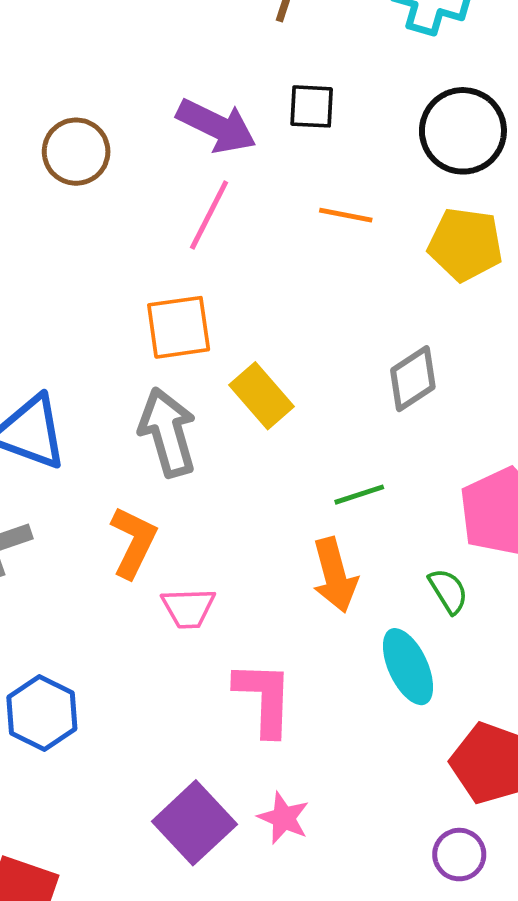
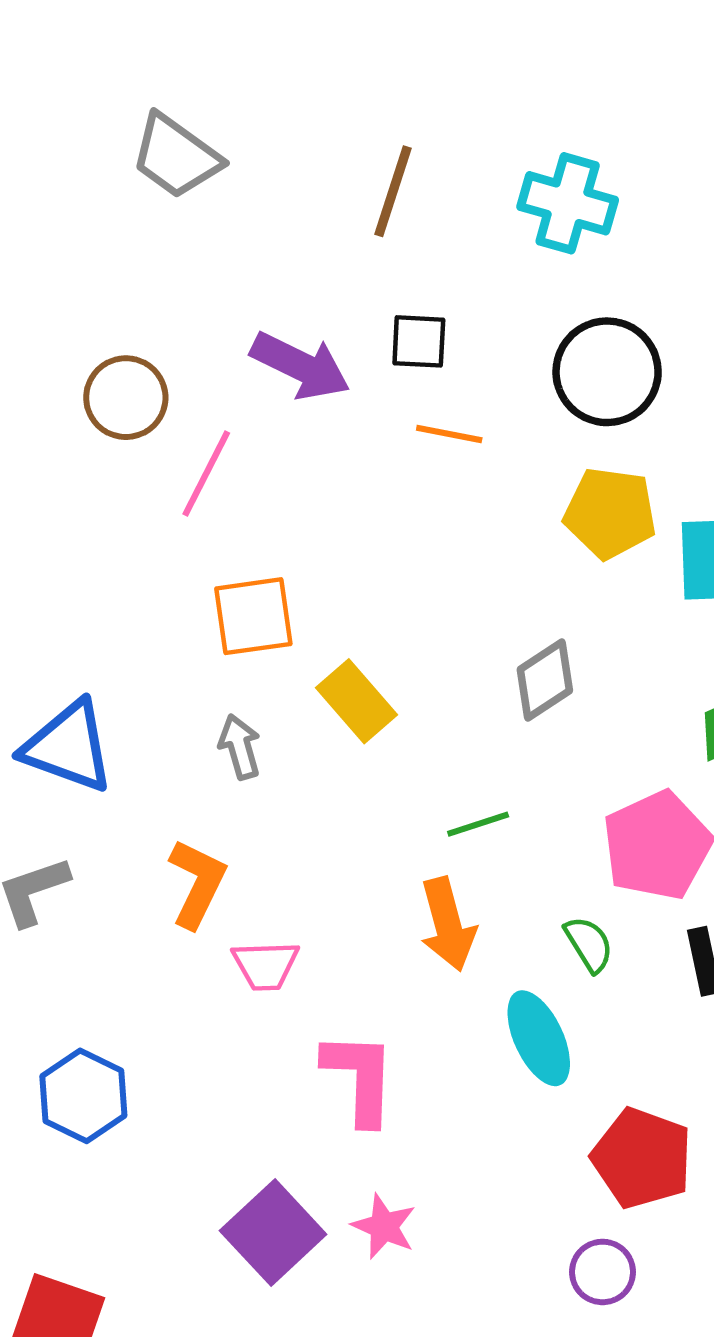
pink line: (209, 215) -> (206, 474), moved
orange line: (346, 215) -> (449, 434), moved
gray arrow: (168, 432) -> (240, 747), size x0.6

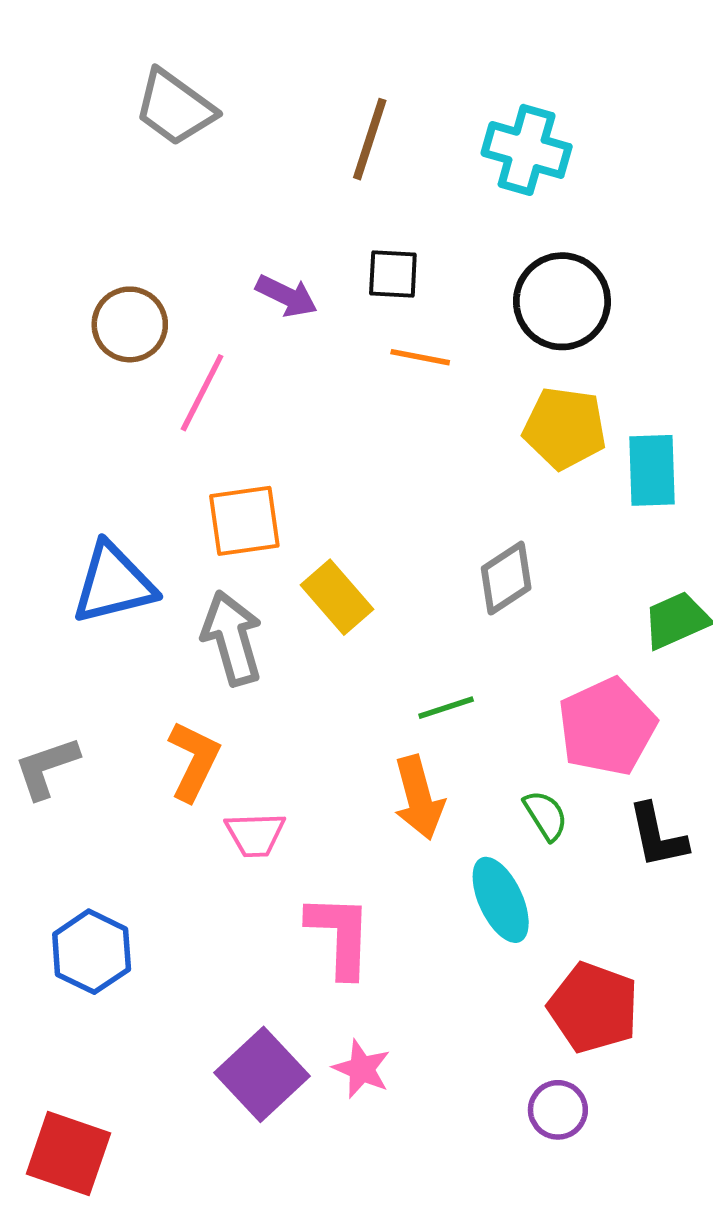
purple arrow: (300, 366) -> (287, 296), size x0.7
blue triangle: (68, 747) -> (113, 584), moved, turned -34
gray arrow: (240, 747) -> (232, 638), size x1.6

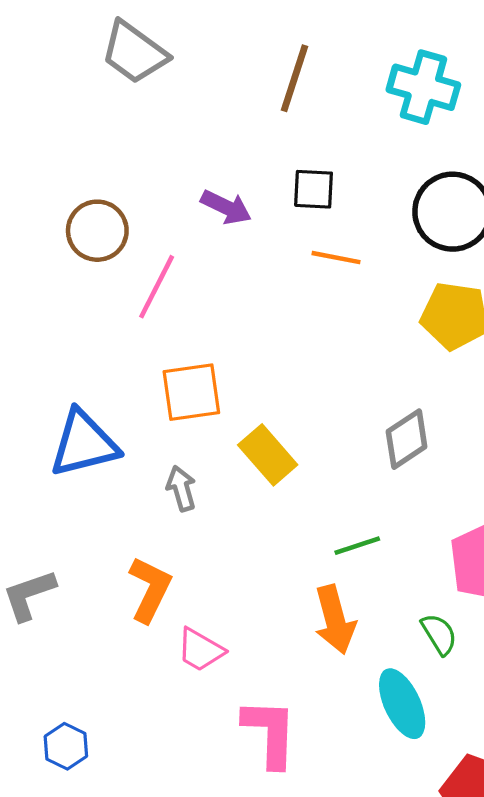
gray arrow: (232, 638) -> (181, 488), size x0.6
pink trapezoid: (255, 834) -> (200, 650), turned 32
blue hexagon: (92, 952) -> (66, 746), size x0.7

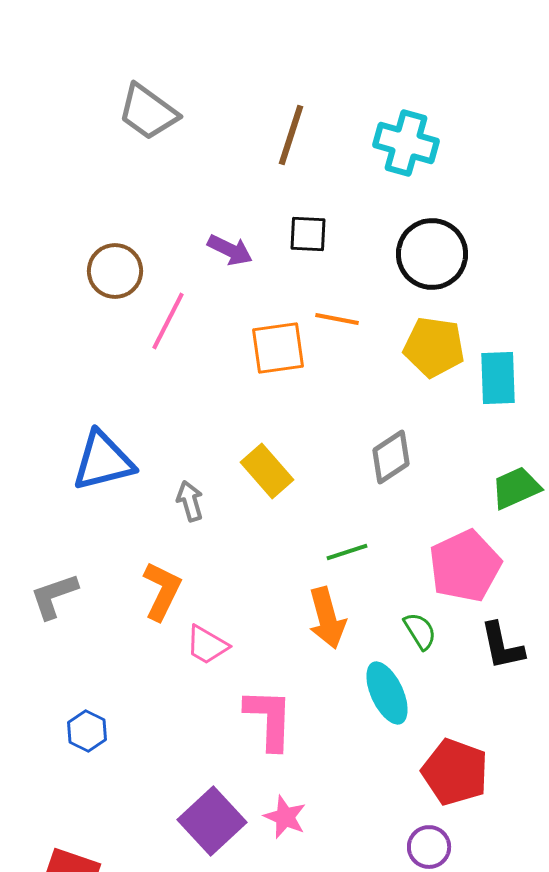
orange line: (336, 258) -> (337, 319), moved
orange square: (191, 392) -> (278, 348), moved

